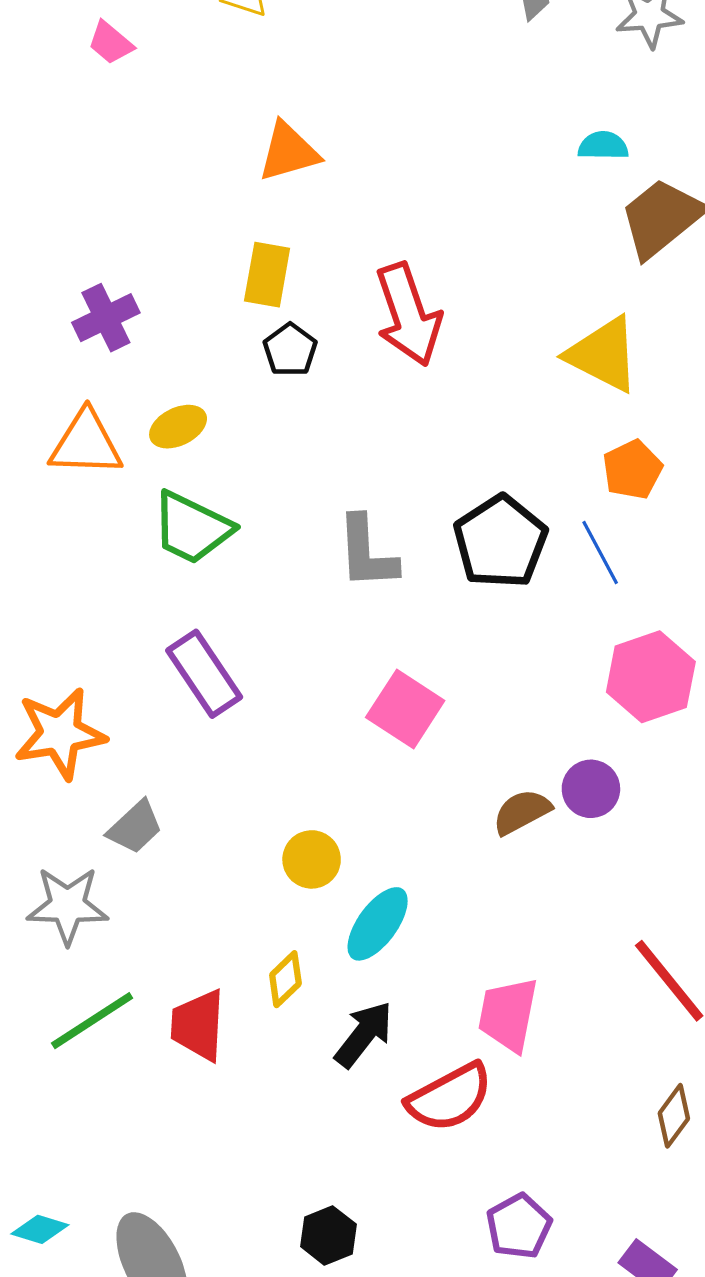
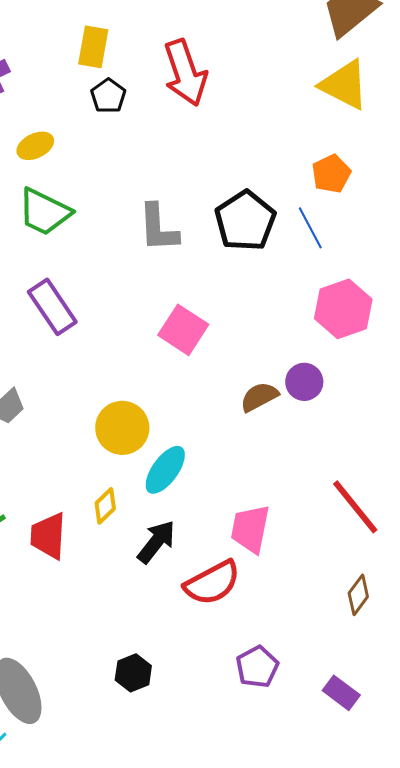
yellow triangle: (603, 354) -> (344, 85), moved
yellow circle: (312, 859) -> (122, 428), size x1.4

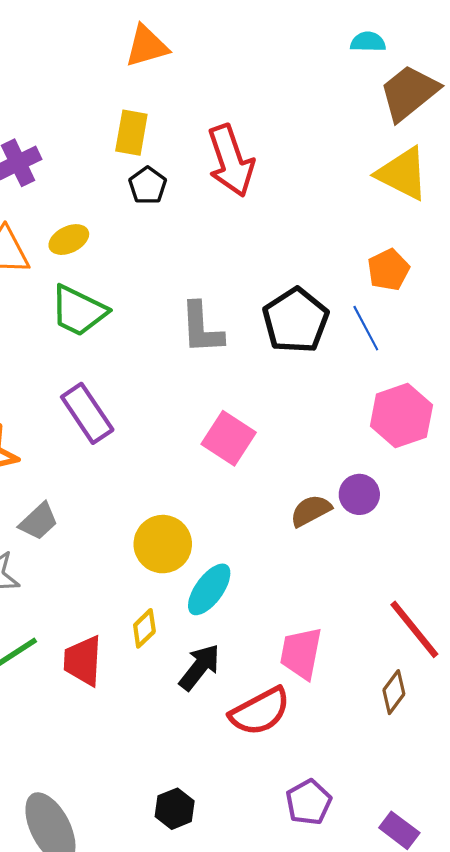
brown diamond: (358, 595) -> (394, 692), moved

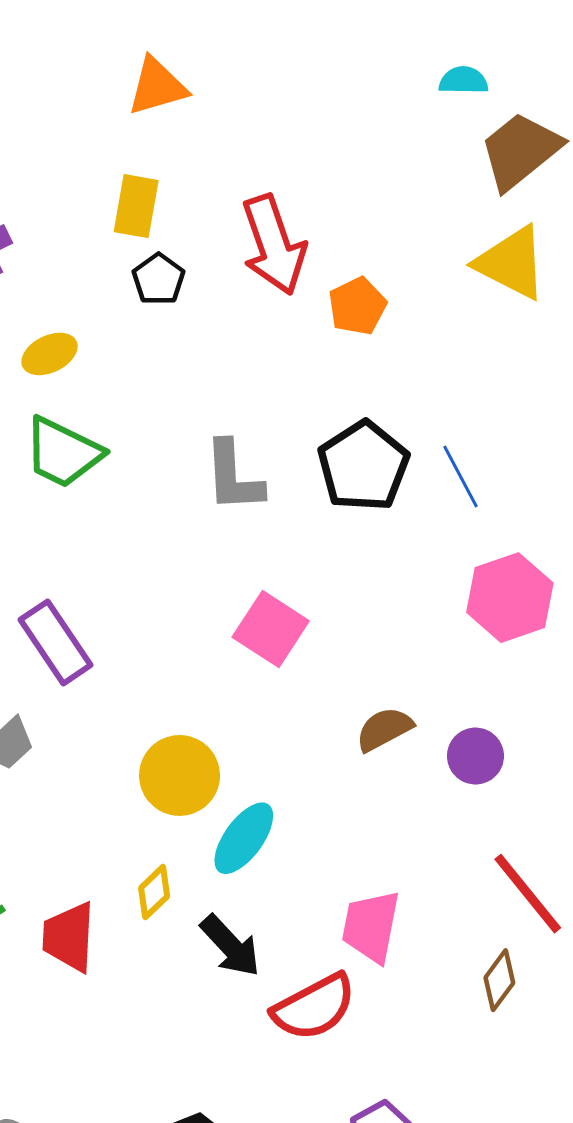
orange pentagon: (388, 270) -> (357, 306), moved
purple rectangle: (87, 413) -> (55, 642), moved
purple circle: (359, 494) -> (475, 756), moved
black arrow: (199, 667) -> (230, 946), turned 99

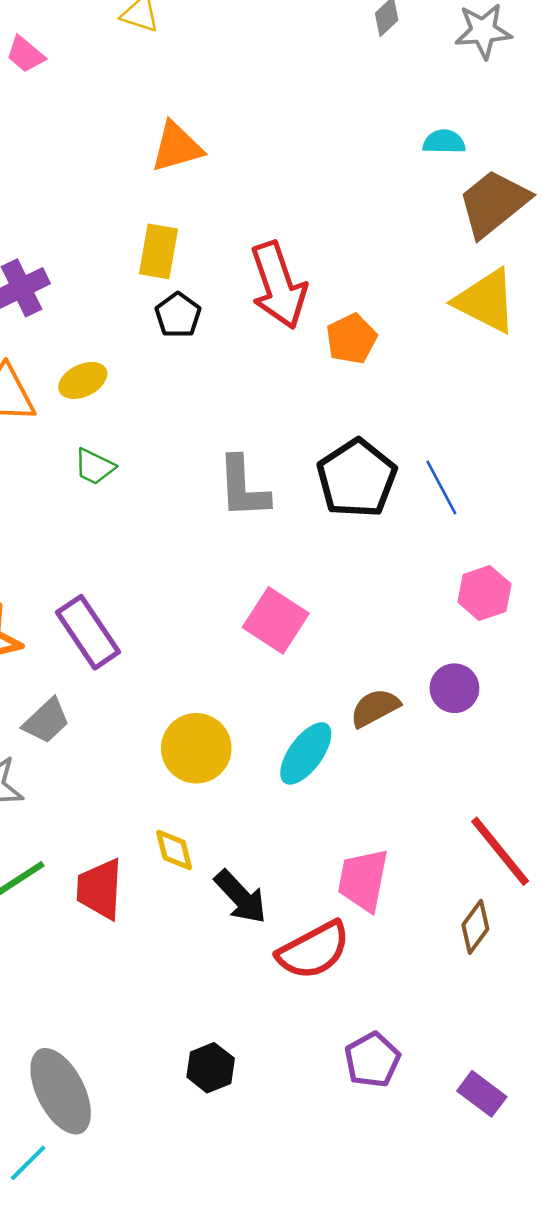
green trapezoid: (63, 453) -> (95, 467), size x0.6
pink hexagon: (510, 598) -> (484, 593), size x0.7
purple circle: (475, 756) -> (454, 688), moved
cyan ellipse: (244, 838) -> (306, 753), moved
yellow diamond: (154, 892) -> (174, 850), turned -60

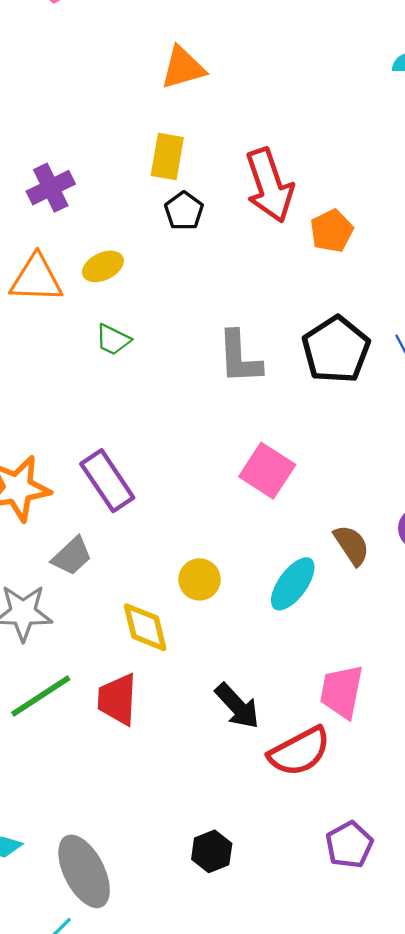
brown semicircle: (375, 708) -> (352, 545), turned 84
yellow circle: (196, 748) -> (199, 579), size x0.7
yellow diamond: (174, 850) -> (145, 627), moved, size x1.4

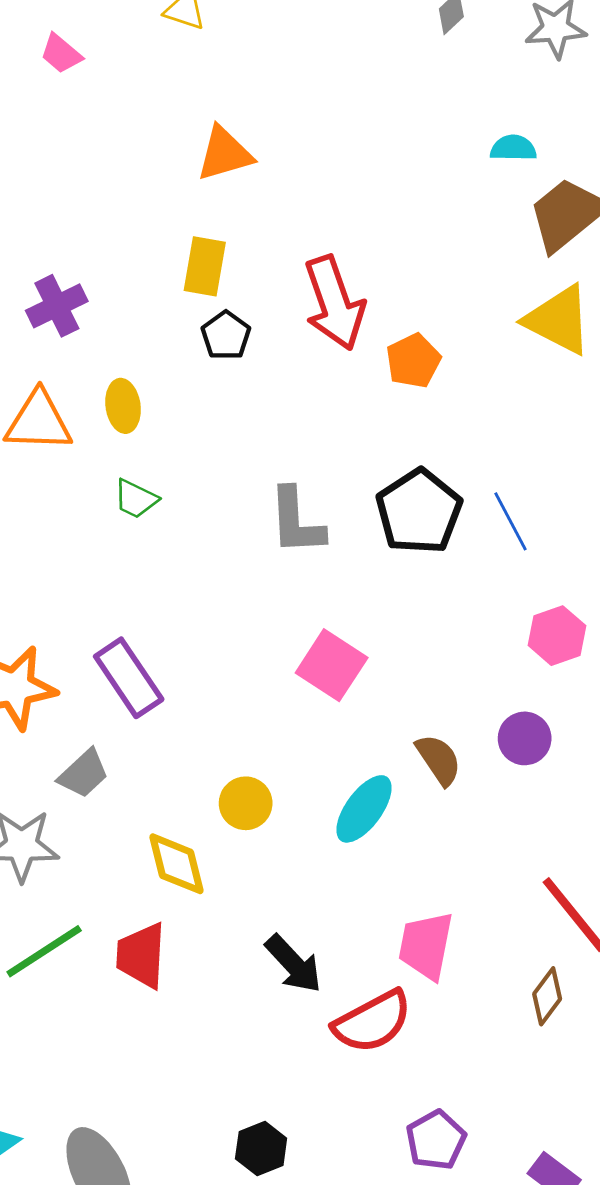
yellow ellipse: (103, 266) -> (123, 406), turned -72

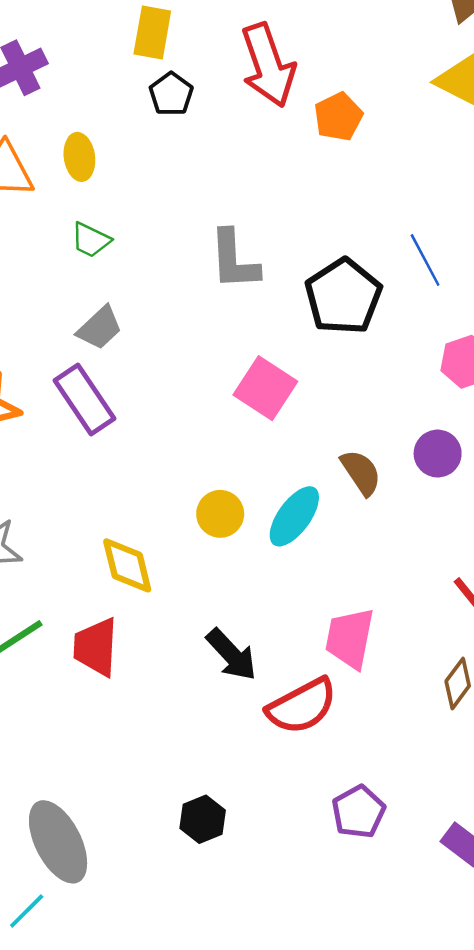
black pentagon: (419, 512) -> (343, 296), moved
gray trapezoid: (84, 774) -> (100, 328), moved
yellow circle: (246, 803) -> (220, 514), moved

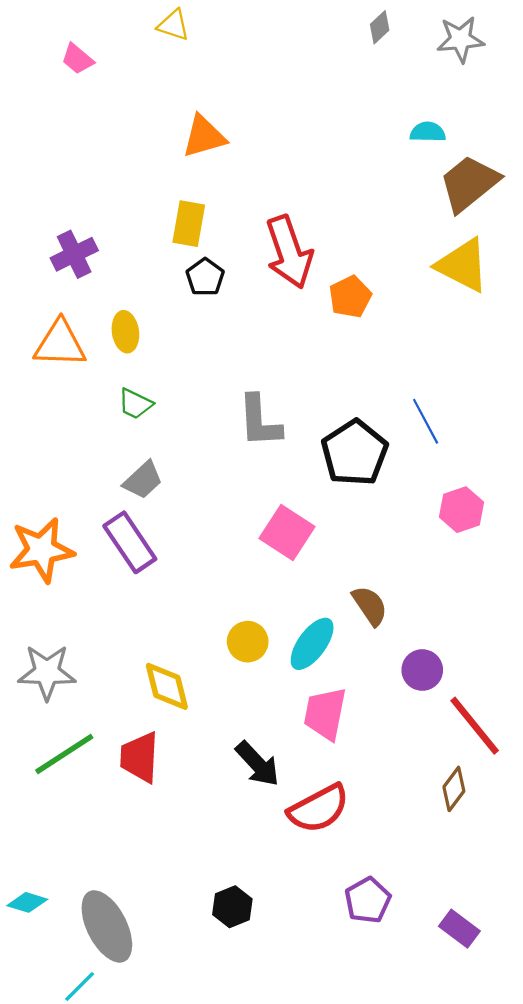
purple circle: (438, 454) -> (422, 670), moved
pink trapezoid: (350, 638) -> (325, 714), moved

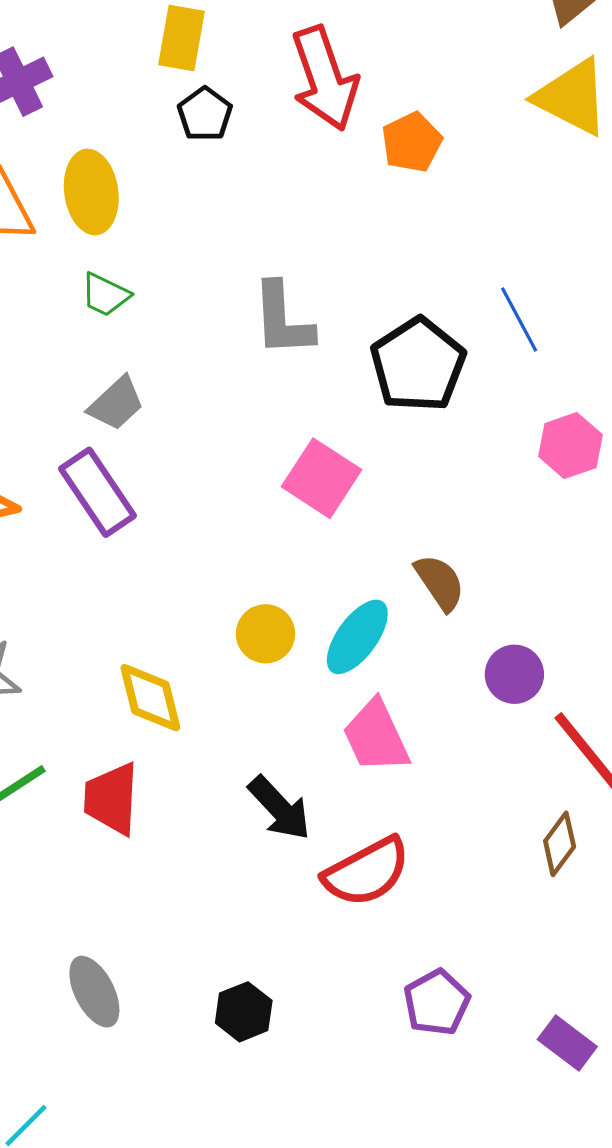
yellow ellipse: (125, 332) -> (91, 192), size x1.4
pink trapezoid: (325, 714) -> (376, 736), turned -36
gray ellipse: (107, 926) -> (94, 992), moved, size x0.7

